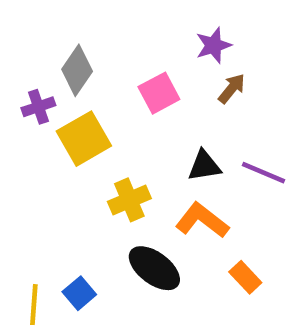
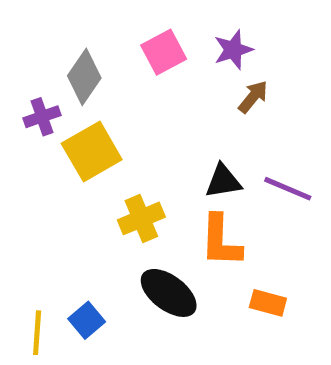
pink square: (159, 93) -> (164, 52), moved
orange L-shape: (202, 220) -> (221, 241), turned -126
orange rectangle: (245, 277) -> (268, 303), turned -32

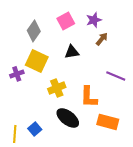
purple cross: (42, 117) -> (17, 74), moved
yellow square: (92, 151) -> (37, 61), turned -35
black triangle: (223, 181) -> (72, 52), moved
orange rectangle: (268, 303) -> (108, 122), size x1.5

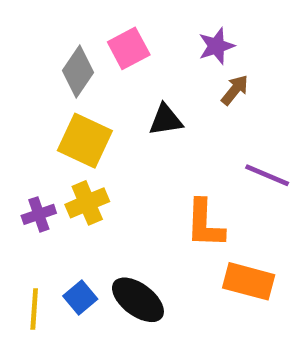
pink square: (66, 21) -> (129, 48), moved
purple cross: (17, 74) -> (39, 214), moved
yellow cross: (57, 88) -> (87, 203), moved
black ellipse: (68, 118) -> (138, 300), moved

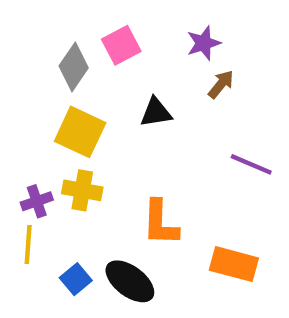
yellow cross: (87, 203) -> (82, 190), turned 33
orange L-shape: (205, 224) -> (160, 223), moved
yellow line: (34, 309) -> (28, 245), moved

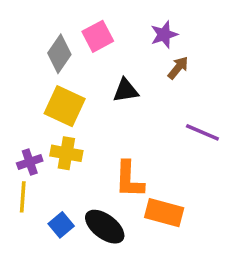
orange rectangle: (234, 264) -> (164, 213), moved

